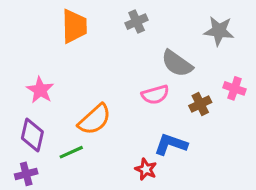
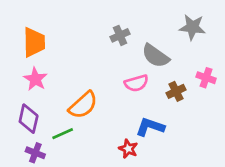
gray cross: (137, 22) -> (120, 35), moved
orange trapezoid: (74, 26) -> (34, 42), moved
purple cross: (26, 174) -> (35, 153), moved, turned 36

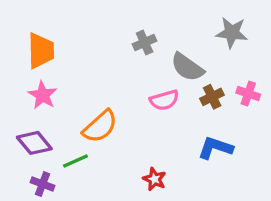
brown cross: (176, 91) -> (212, 97), moved
purple diamond: (29, 119) -> (34, 143), turned -52
blue L-shape: (150, 127) -> (215, 148), moved

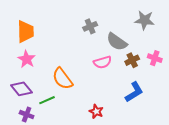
orange semicircle: (100, 126) -> (62, 79), turned 95
blue L-shape: (215, 148) -> (134, 92), turned 130

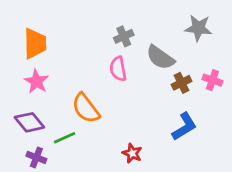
pink semicircle: (102, 62) -> (118, 69), moved, turned 96

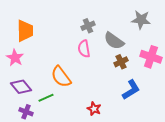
pink cross: (212, 80) -> (151, 57), size x1.5
pink star: (36, 81) -> (15, 58), moved
brown cross: (181, 83) -> (121, 62), moved

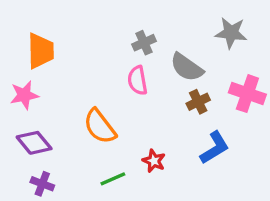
pink star: (15, 58) -> (24, 95), turned 30
green line: (46, 98) -> (113, 179), moved
red star: (94, 109) -> (154, 161), moved

